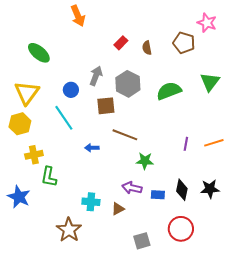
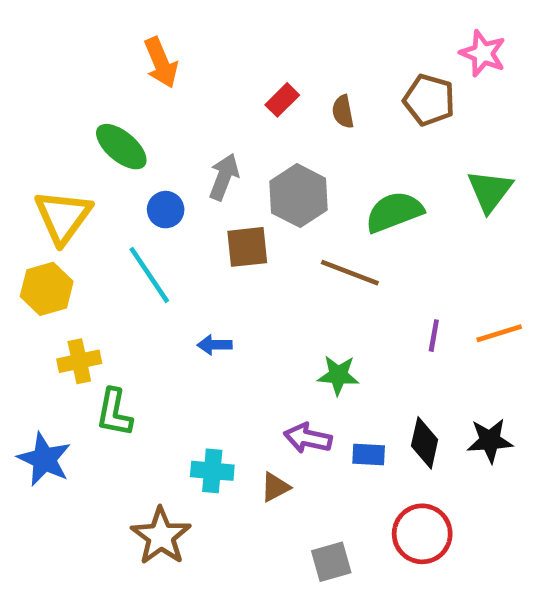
orange arrow: (78, 16) -> (161, 63), moved
green ellipse: (39, 53) -> (121, 147), moved
brown line: (125, 135) -> (350, 273), moved

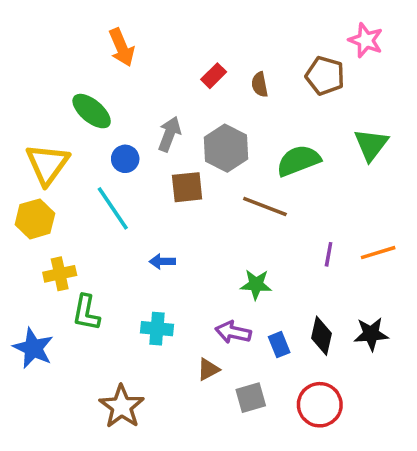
blue rectangle: (369, 455) -> (279, 345), turned 65
cyan cross: (212, 471) -> (157, 329), moved
gray square: (331, 562) -> (251, 398), moved

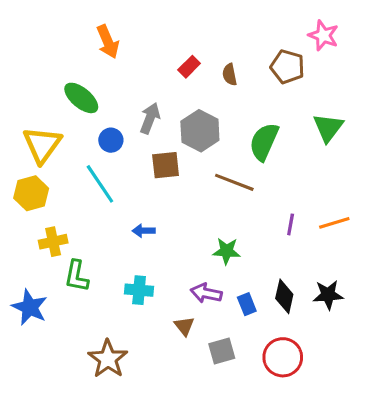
green semicircle: (299, 161) -> (264, 142), turned -45
brown triangle: (208, 369) -> (184, 326), turned -40

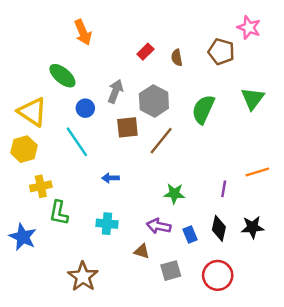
yellow triangle: (42, 145) -> (32, 112), turned -32
brown line: (234, 182) -> (161, 141), moved, turned -72
purple line: (291, 224) -> (224, 189), moved
brown triangle: (184, 326) -> (142, 251), turned -35

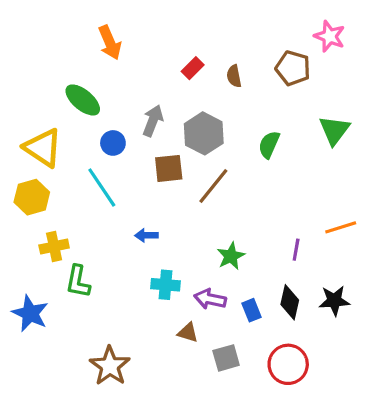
green semicircle: (203, 109) -> (269, 145), size x0.7
green star: (174, 194) -> (231, 256), turned -30
cyan cross: (107, 224) -> (166, 285), moved

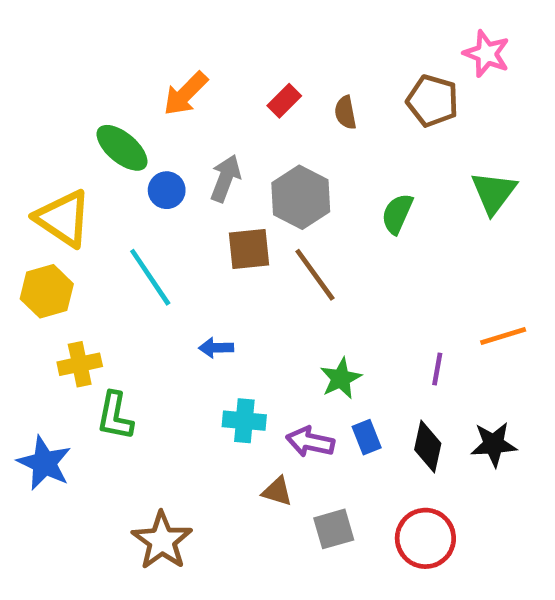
orange arrow: (110, 43) -> (185, 94), moved, turned 68
blue circle: (113, 143) -> (167, 190), moved
brown line: (213, 186) -> (315, 275), turned -75
blue rectangle: (252, 310) -> (367, 437), moved

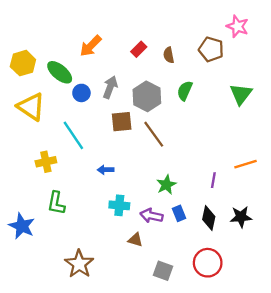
green semicircle: (397, 214) -> (185, 91), moved
yellow hexagon: (47, 291) -> (23, 63), moved
yellow cross: (80, 364) -> (46, 162), moved
gray square: (334, 529) -> (163, 271), moved, turned 36

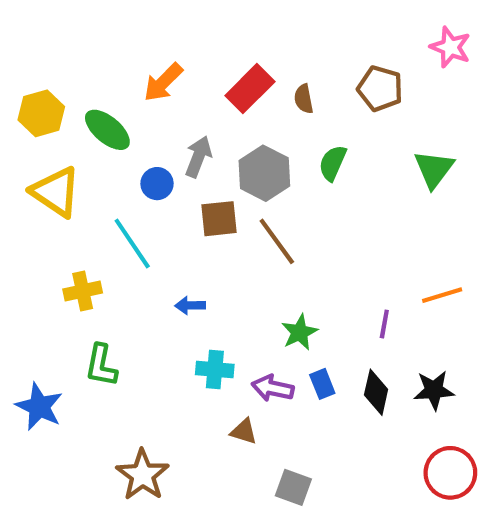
pink star: (237, 26) -> (450, 47), moved
red rectangle: (139, 49) -> (250, 89), size x1.6
blue circle: (81, 93) -> (157, 184), moved
red circle: (208, 263) -> (450, 473), moved

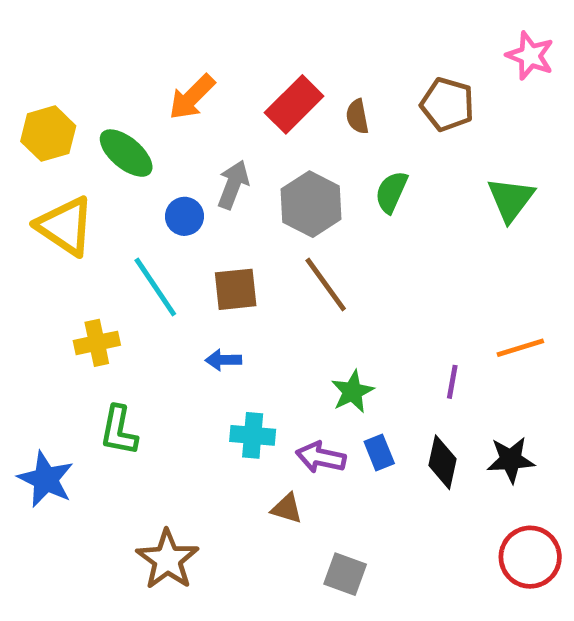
brown square: (219, 219) -> (236, 289), moved

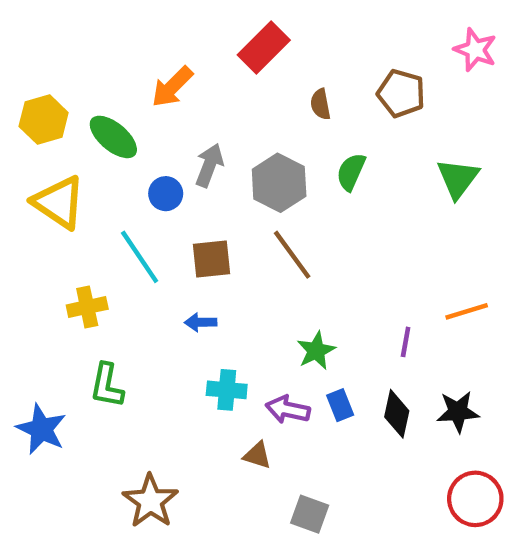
red rectangle: (294, 104) -> (264, 48), moved

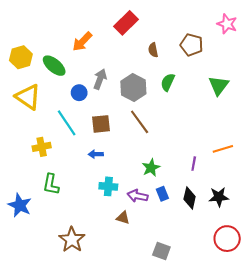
gray square: (310, 514) -> (161, 251), moved

